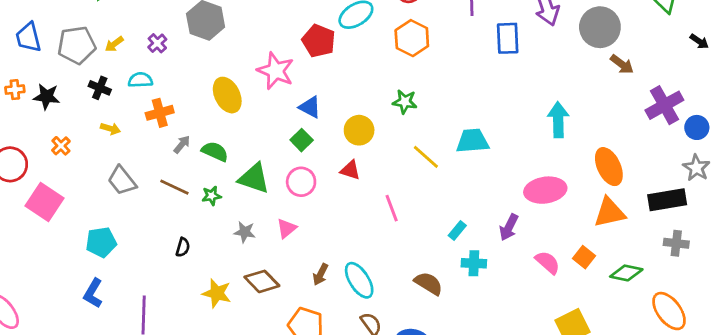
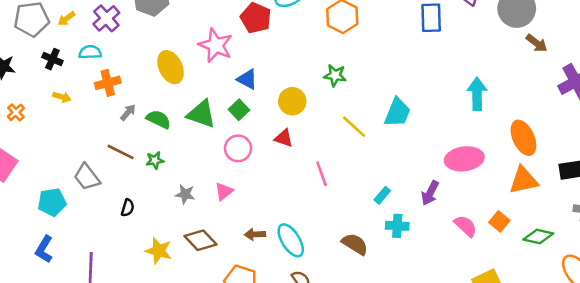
purple cross: (157, 43) -> (106, 18), size x1.5
cyan trapezoid: (472, 141) -> (397, 112), turned 116
green triangle: (254, 178) -> (201, 114), moved
gray trapezoid: (122, 181) -> (87, 177), moved
brown arrow: (321, 274) -> (255, 234), turned 60

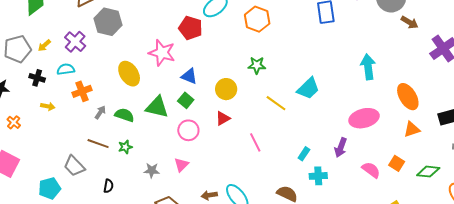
cyan trapezoid: (397, 112) -> (308, 88), turned 30
red triangle: (284, 138) -> (223, 118), turned -42
orange triangle: (524, 180) -> (412, 129), size x0.7

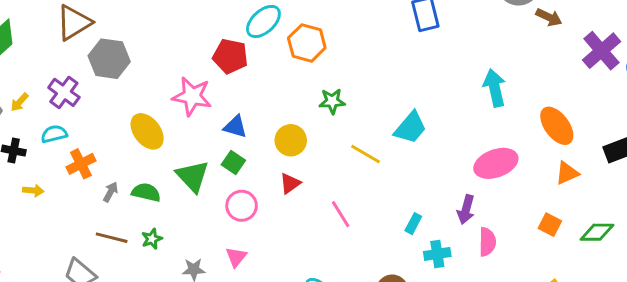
orange hexagon: (257, 19) -> (307, 43), moved
green triangle: (157, 107) -> (193, 176), turned 40
pink semicircle: (371, 170) -> (487, 242), moved, turned 60

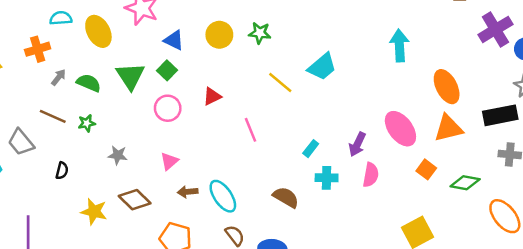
cyan semicircle: (54, 134) -> (61, 18), moved
yellow circle: (291, 140) -> (219, 35), moved
pink ellipse: (496, 163) -> (400, 129), moved, turned 63
orange triangle: (567, 173) -> (448, 128), size x1.4
pink triangle: (236, 257) -> (169, 161), moved

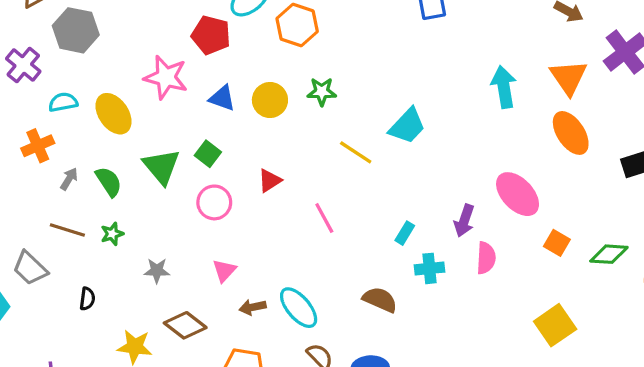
blue triangle: (174, 40) -> (222, 98), moved
green semicircle: (89, 83) -> (109, 182), turned 40
orange triangle: (448, 128) -> (569, 77), moved, turned -44

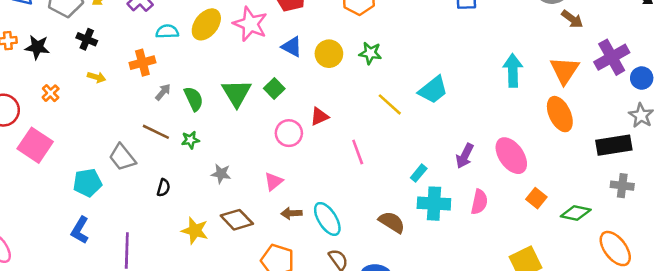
yellow ellipse: (114, 114) -> (206, 24), moved, turned 64
pink circle: (214, 202) -> (289, 133), moved
purple arrow: (464, 221) -> (465, 156), moved
cyan cross: (429, 268) -> (434, 204), size x1.4

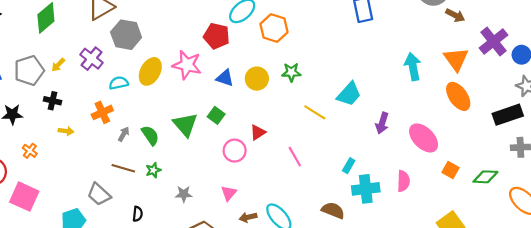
purple arrow: (465, 156) -> (382, 123), moved

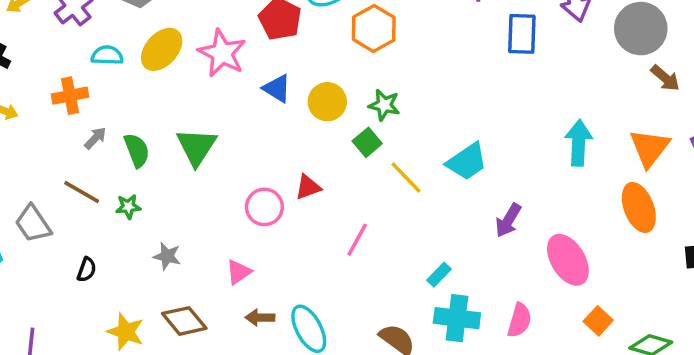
green square: (216, 115) -> (367, 142), moved
pink line: (295, 157) -> (357, 240), turned 45

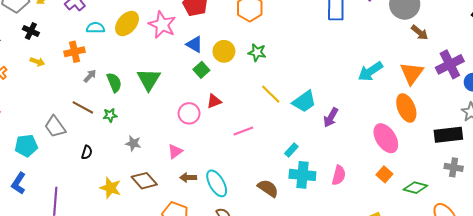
green square: (367, 142) -> (201, 70), moved
cyan arrow: (579, 143) -> (370, 71), turned -125
cyan trapezoid: (467, 162) -> (304, 101), moved
pink line: (357, 240) -> (243, 131), turned 42
pink ellipse: (568, 260) -> (386, 138), moved

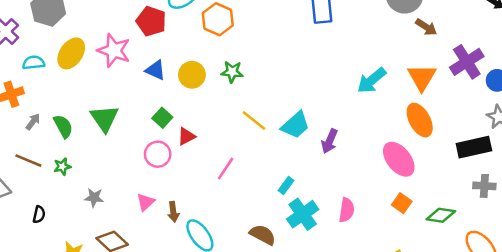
green square: (201, 70) -> (162, 118), moved
pink line: (243, 131) -> (226, 169), turned -30
cyan cross: (302, 175) -> (303, 214), turned -35
brown arrow: (188, 178) -> (173, 212), moved, turned -91

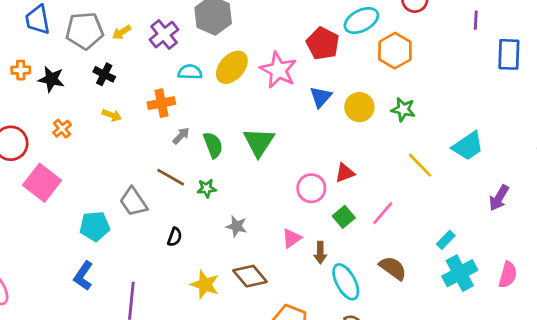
blue triangle: (155, 70) -> (321, 97), turned 40
green square: (162, 118) -> (344, 217), moved
cyan trapezoid: (295, 125) -> (468, 146), moved
brown semicircle: (263, 235) -> (393, 268), moved

